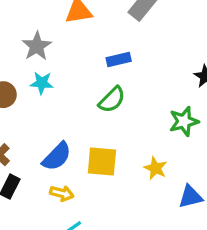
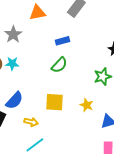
cyan star: (42, 83) -> (12, 64), moved
blue semicircle: (57, 157) -> (14, 100), moved

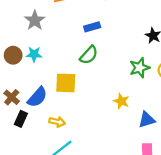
yellow square: (54, 102) -> (66, 83), moved

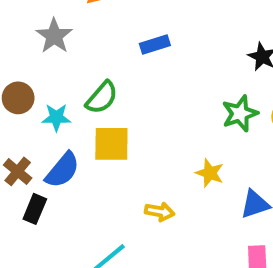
cyan star: (34, 54) -> (56, 117), moved
green semicircle: (89, 55) -> (102, 98), moved
yellow arrow: (57, 122) -> (160, 212), moved

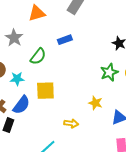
green semicircle: (102, 98) -> (38, 56), moved

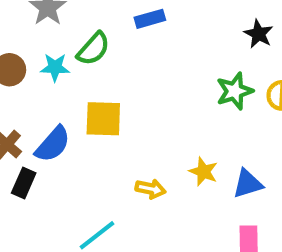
cyan star: (17, 79) -> (55, 67), moved
yellow star: (95, 103) -> (204, 172), moved

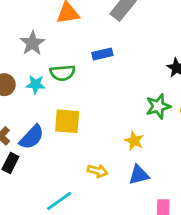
green semicircle: (93, 49) -> (63, 73), turned 40
yellow star: (204, 172) -> (134, 141), moved
blue triangle: (248, 184) -> (139, 175), moved

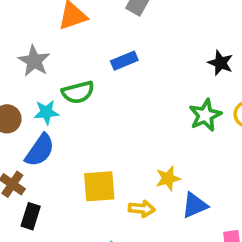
yellow square: (67, 121) -> (99, 186), moved
blue semicircle: (32, 137) -> (40, 150), moved
yellow star: (134, 141) -> (168, 178), moved, turned -30

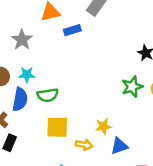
blue rectangle: (124, 61) -> (72, 30), moved
green semicircle: (78, 92) -> (48, 95), moved
blue semicircle: (40, 150) -> (20, 99), turned -30

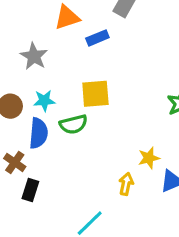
yellow square: (57, 127) -> (95, 94), moved
yellow arrow: (84, 145) -> (126, 184), turned -84

